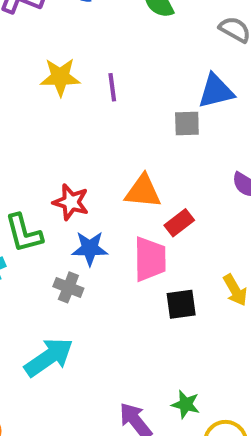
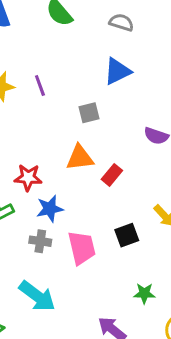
gray square: (187, 123) -> (89, 113), moved
pink trapezoid: (150, 259) -> (82, 248), moved
cyan arrow: (49, 357) -> (37, 296), turned 84
green star: (186, 404) -> (144, 293), moved

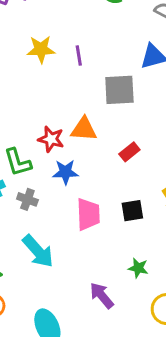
gray square: (89, 113) -> (119, 90), size x1.6
orange triangle: (80, 158) -> (84, 129), moved
gray cross: (40, 241) -> (27, 199), moved

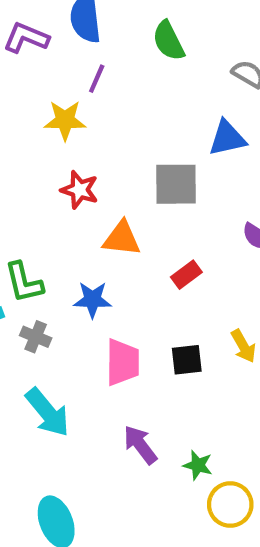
purple line: (79, 56) -> (97, 79), moved, turned 30
red star: (51, 139) -> (80, 190), moved
green star: (138, 268) -> (198, 465), moved
purple arrow: (102, 295) -> (140, 445), moved

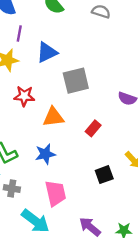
blue triangle: (227, 138) -> (47, 52), moved
gray cross: (36, 337) -> (12, 188), moved
pink trapezoid: (123, 362) -> (55, 193), moved

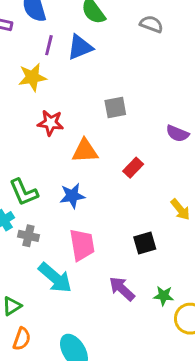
blue triangle: (47, 52) -> (80, 47), moved
gray square: (76, 81) -> (115, 107), size x0.7
black square: (104, 175) -> (145, 243), moved

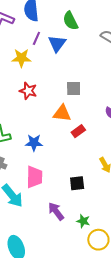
blue triangle: (80, 47) -> (57, 44), turned -42
orange triangle: (85, 151) -> (62, 113), moved

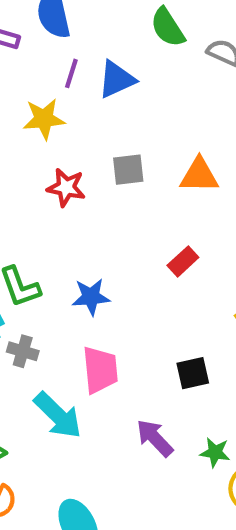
green semicircle: (70, 21) -> (168, 27), moved
blue triangle: (57, 44) -> (117, 79), turned 36
gray square: (74, 88) -> (128, 170), moved
orange triangle: (62, 113) -> (199, 175), moved

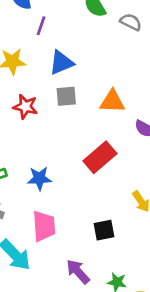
purple line: (71, 73) -> (41, 26), moved
blue triangle: (117, 79) -> (61, 63), moved
red rectangle: (183, 261) -> (100, 157), size x1.6

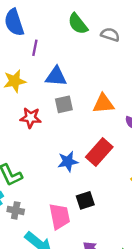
blue triangle: (61, 63) -> (56, 77), turned 35
blue star: (39, 178) -> (68, 162), moved
black square: (104, 230) -> (85, 200), moved

